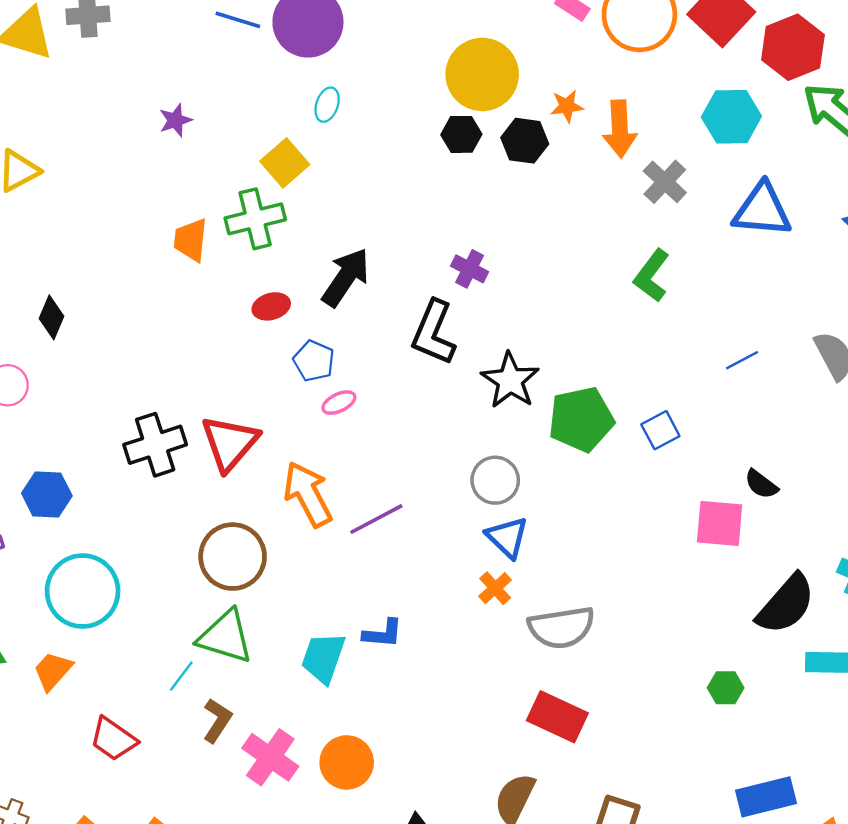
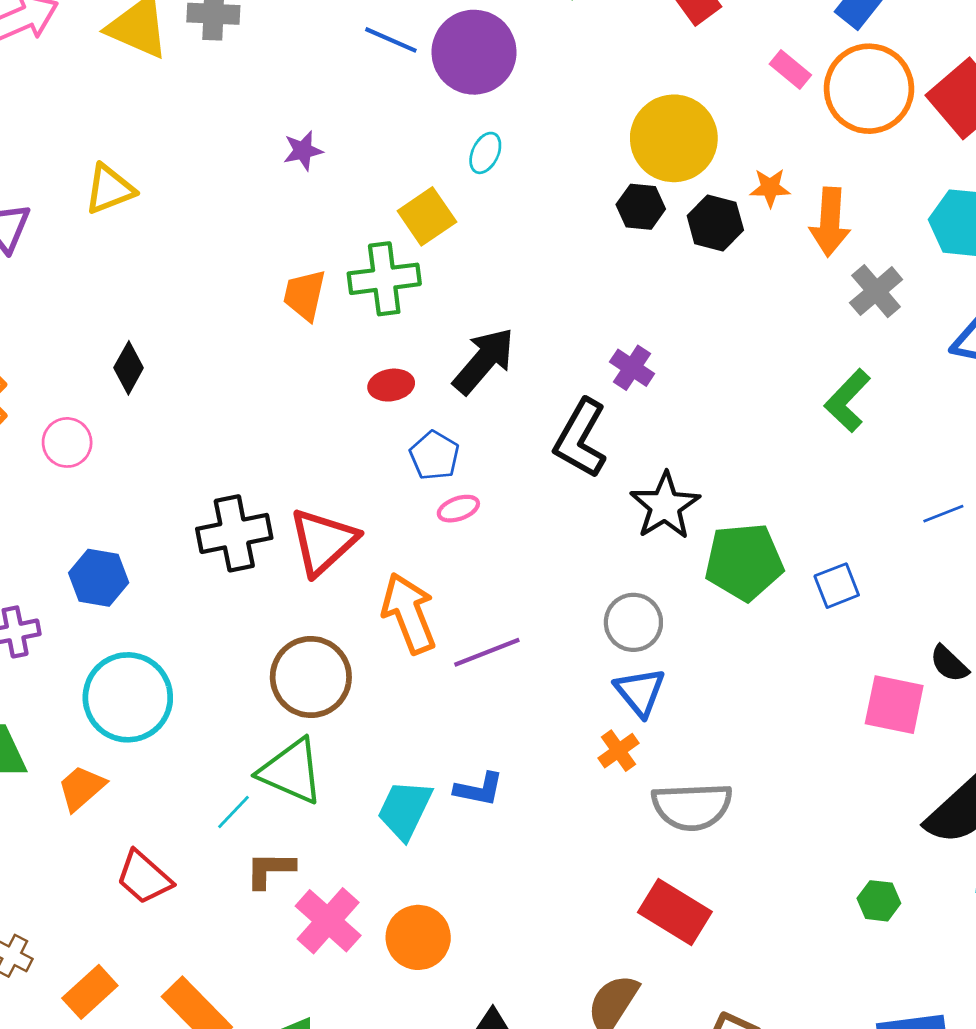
brown L-shape: (217, 720) -> (270, 870), turned -129

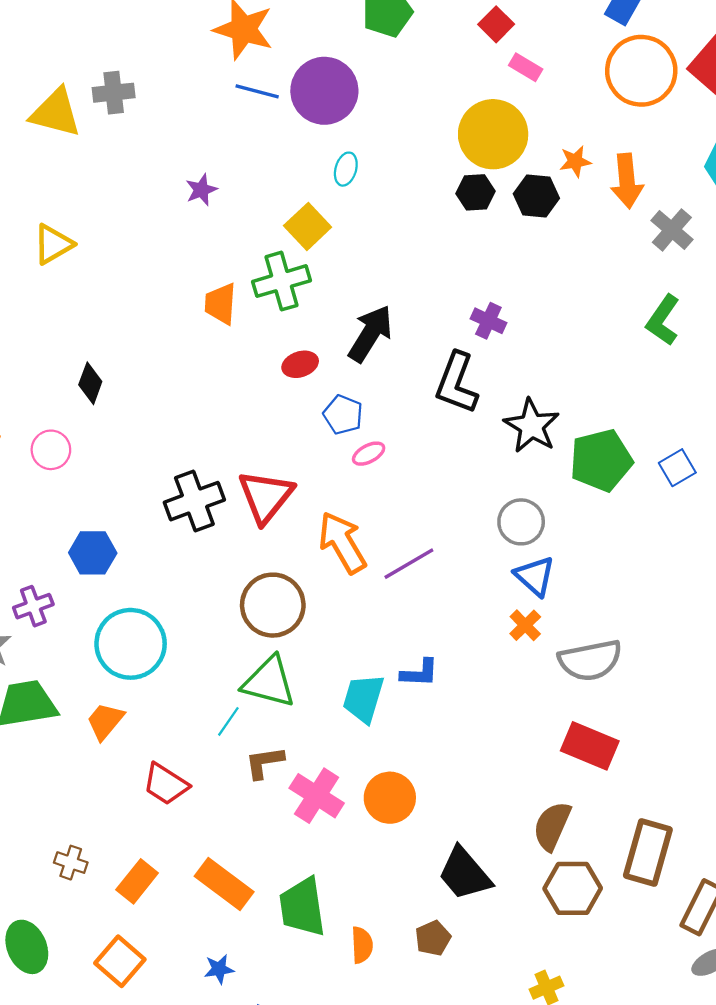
pink rectangle: (790, 69) -> (526, 67), moved

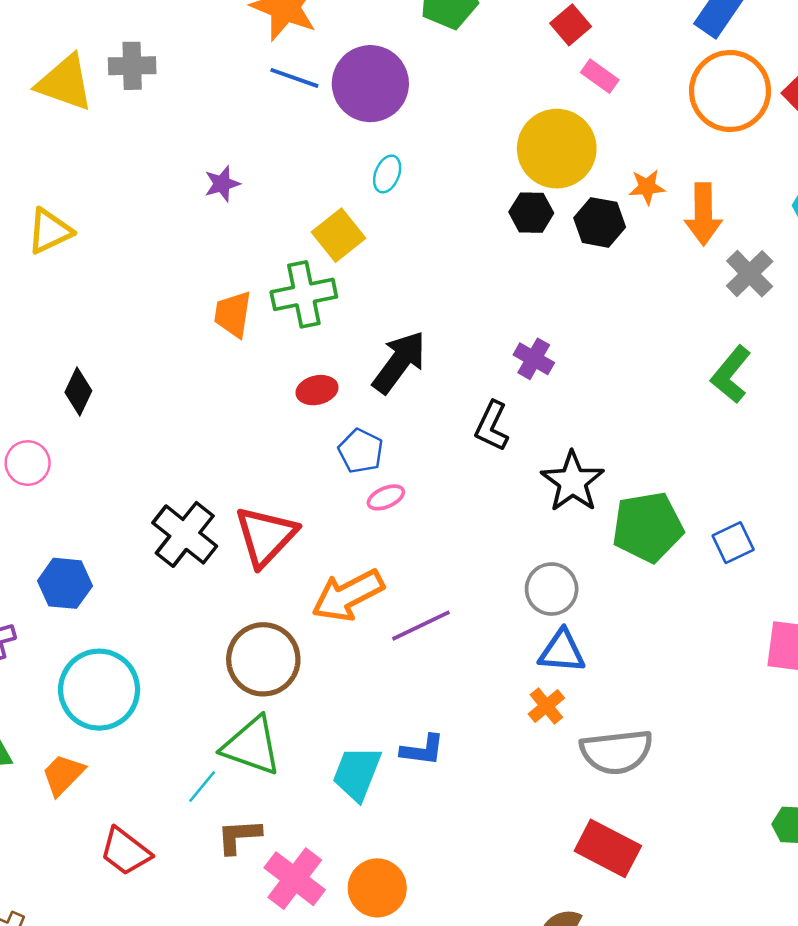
black L-shape: (457, 383) -> (492, 426), size x0.7
black cross: (194, 501) -> (185, 534), turned -36
orange arrow: (342, 543) -> (348, 595), turned -92
blue triangle: (535, 576) -> (562, 651), turned -42

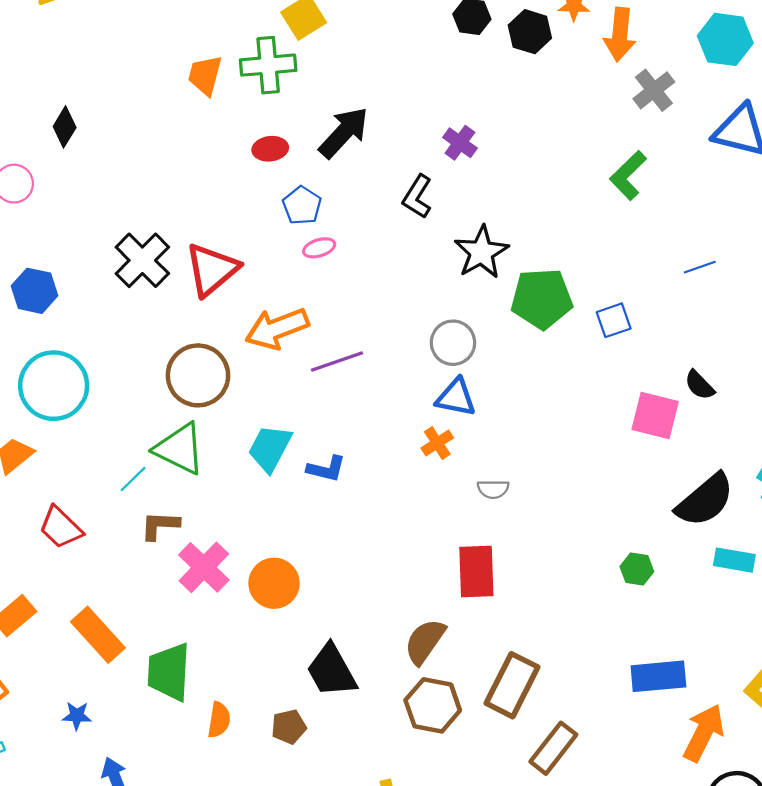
gray semicircle: (616, 752) -> (493, 489), size x0.5
cyan trapezoid: (357, 773) -> (270, 448), moved
red rectangle: (608, 848) -> (476, 571), turned 54

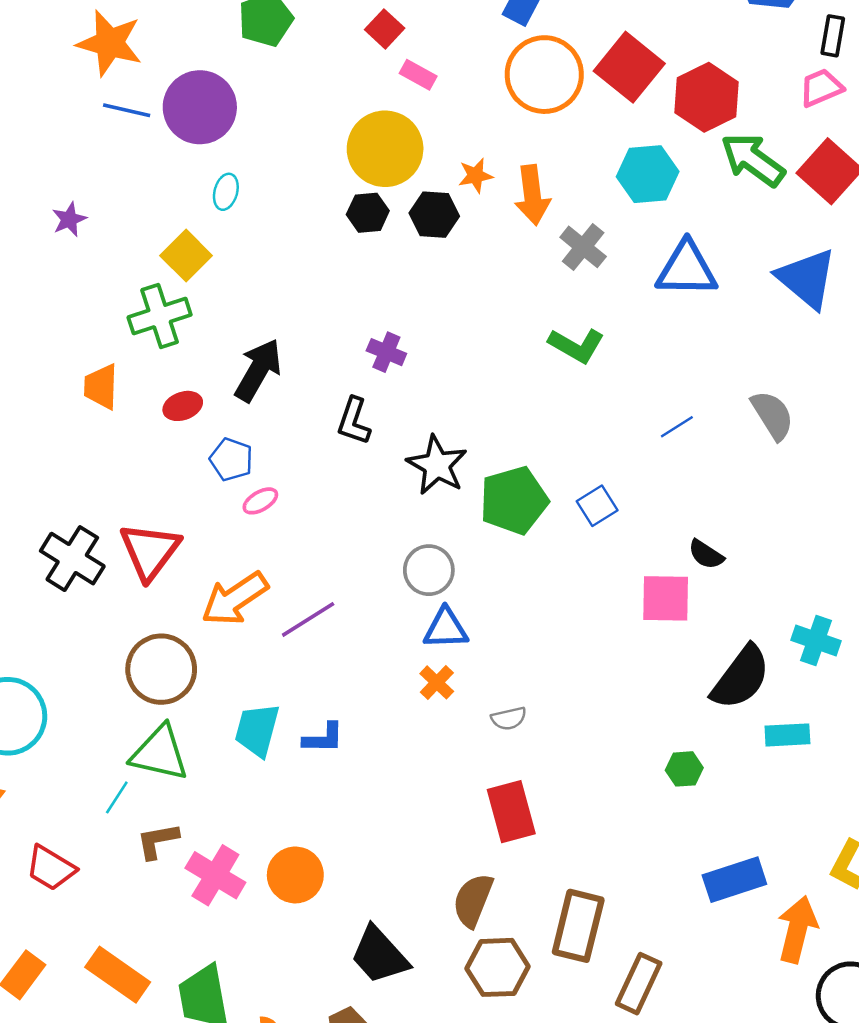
orange trapezoid: (205, 75) -> (101, 387), moved
green L-shape: (628, 175) -> (576, 345), turned -93

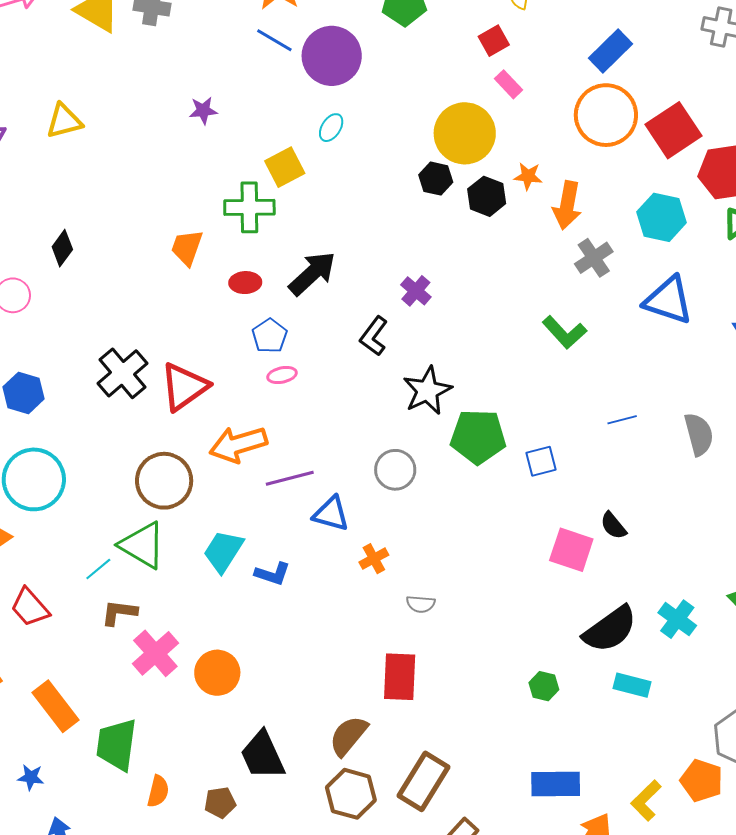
blue triangle: (446, 629) -> (331, 514), moved

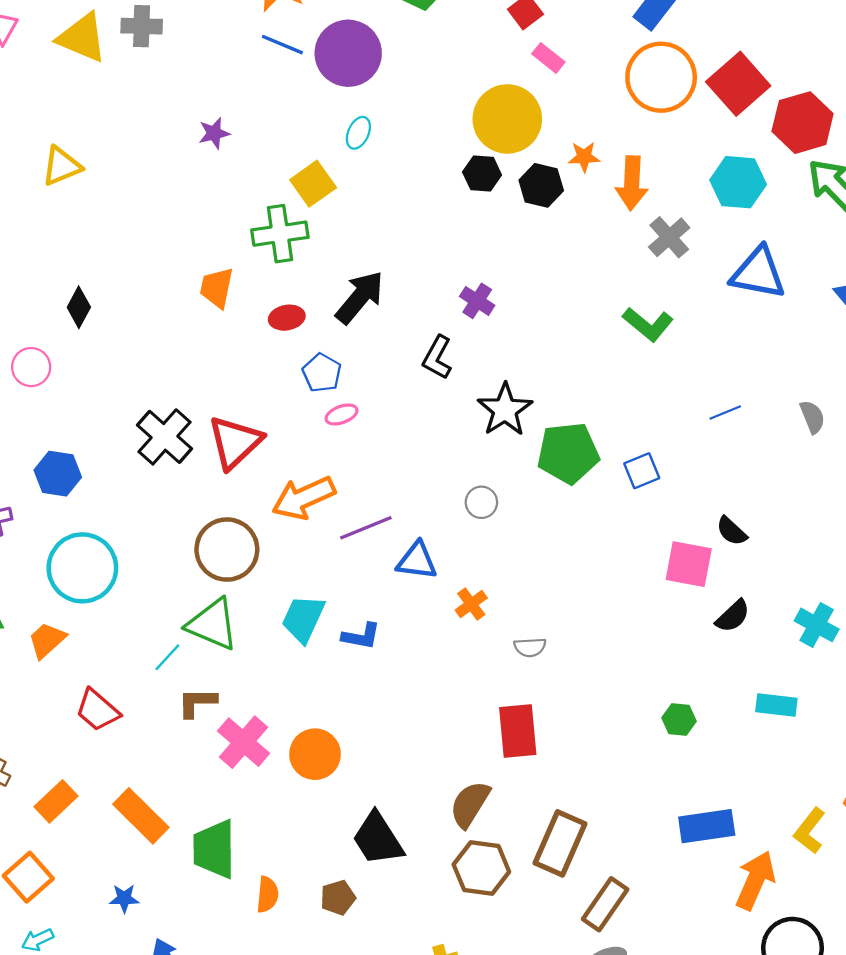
gray semicircle: (699, 434) -> (812, 417), size x0.7
gray circle: (395, 470) -> (481, 502), size x0.7
black semicircle: (610, 629) -> (733, 616), moved, size x0.6

